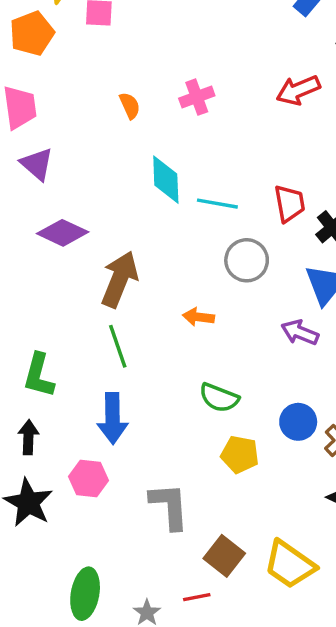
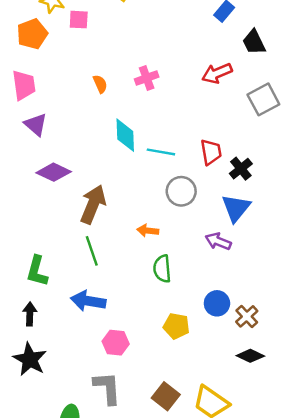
green semicircle: (219, 398) -> (162, 269), moved, turned 64
blue arrow: (113, 418) -> (88, 301), turned 100
pink hexagon: (89, 479) -> (116, 343), moved
gray L-shape: (169, 506) -> (107, 388), moved

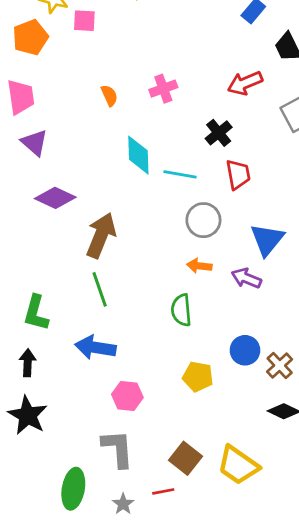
black cross: (241, 169) -> (219, 133), moved
orange arrow: (148, 231) -> (199, 266), moved

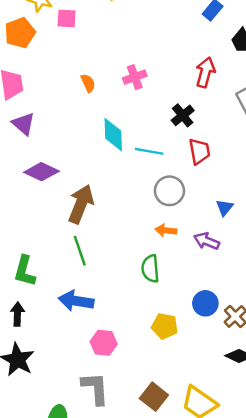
red arrow: (245, 83) -> (205, 72), turned 128
blue triangle: (267, 239) -> (225, 208), size x0.6

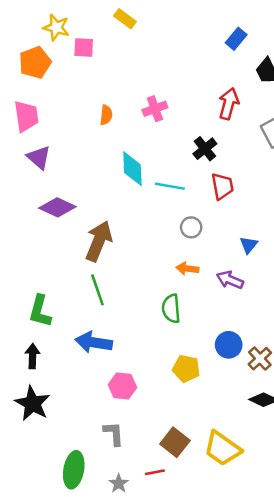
orange semicircle: (88, 83) -> (106, 115), turned 30
gray circle: (169, 191) -> (191, 227), size x0.7
gray L-shape: (95, 388) -> (114, 434), size x0.7

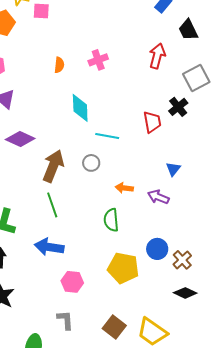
black cross: (205, 149) -> (178, 107), moved
cyan line: (170, 186) -> (107, 136), moved
gray circle: (191, 227) -> (91, 163), moved
yellow pentagon: (186, 369) -> (123, 268), size x1.4

